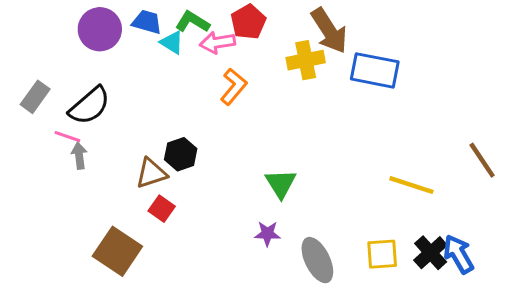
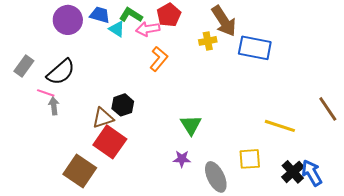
yellow cross: (306, 60) -> (208, 41), size x0.7
red square: (162, 209) -> (110, 142), size x1.8
yellow square: (382, 254) -> (250, 159), moved

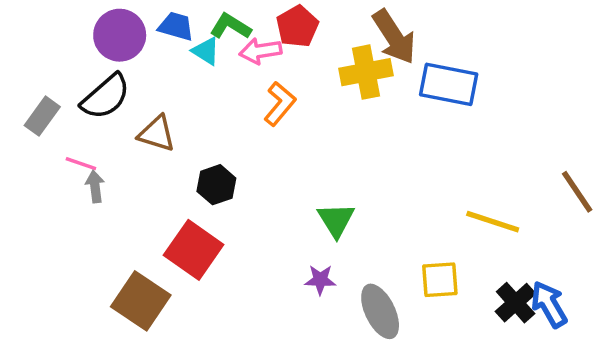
yellow cross: (208, 41) -> (366, 72), size x1.6
black semicircle: (61, 72) -> (106, 97), moved
brown triangle: (103, 118) -> (157, 134), moved, turned 35

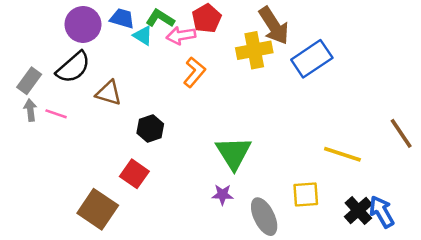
blue rectangle: (449, 84) -> (312, 59), turned -45
gray arrow: (95, 186) -> (30, 110), moved
green triangle: (336, 220) -> (234, 153), size x1.4
red square: (194, 250) -> (134, 174), size x0.7

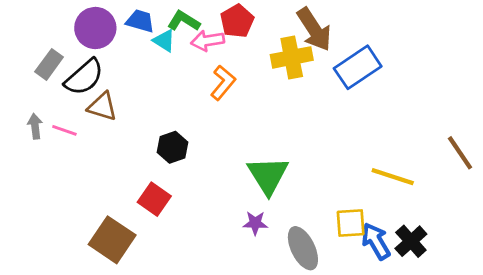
gray rectangle: (29, 81) -> (49, 64), moved
brown triangle: (109, 93) -> (102, 107), moved
blue arrow: (382, 212) -> (376, 241), moved

